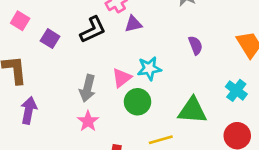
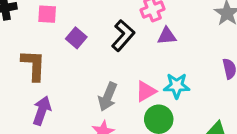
pink square: (20, 21) -> (47, 14), turned -36
black L-shape: (93, 30) -> (123, 35), turned -32

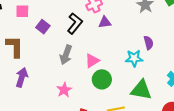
cyan star: (177, 86) -> (134, 58), moved
gray arrow: (108, 97) -> (66, 55), moved

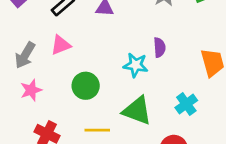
gray arrow: (66, 55) -> (25, 55), moved
pink triangle: (92, 61) -> (61, 45), moved

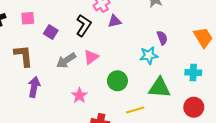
gray arrow: (25, 55) -> (66, 60), moved, turned 42
cyan cross: (186, 104) -> (193, 73), turned -35

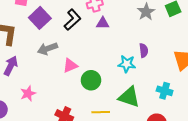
purple square: (51, 32) -> (40, 18), size x1.5
pink triangle: (91, 57) -> (70, 66), moved
pink star: (79, 95) -> (28, 93), moved

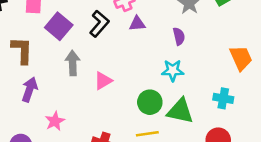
gray arrow: (48, 49) -> (73, 63), turned 114
purple semicircle: (144, 50) -> (179, 36), moved
green circle: (91, 80) -> (150, 102), moved

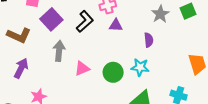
brown L-shape: (22, 50) -> (19, 35), turned 105
green circle: (150, 102) -> (113, 72), moved

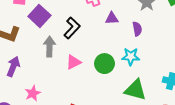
black L-shape: (85, 21) -> (72, 28), moved
purple triangle: (116, 25) -> (112, 18), moved

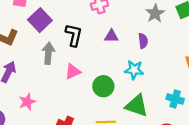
purple triangle: (112, 18) -> (111, 36), moved
black L-shape: (72, 28) -> (74, 35), turned -35
green circle: (105, 64) -> (103, 86), moved

